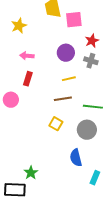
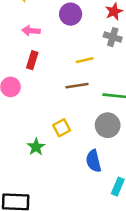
purple circle: (66, 53) -> (71, 14), moved
yellow square: (56, 124) -> (62, 128), moved, turned 32
green star: (31, 173) -> (36, 147), moved

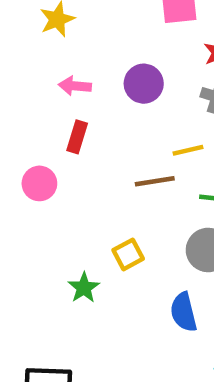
purple circle: (71, 14) -> (144, 84), moved
yellow line: (85, 60) -> (188, 150), moved

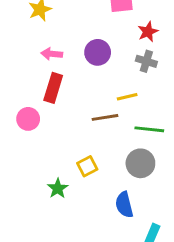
red rectangle: (77, 137) -> (53, 88), size x1.4

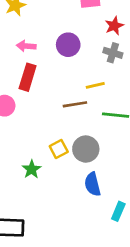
gray circle: (140, 163) -> (86, 149), moved

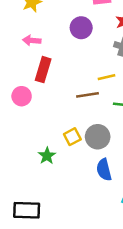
purple circle: (68, 45) -> (81, 28), moved
pink arrow: (26, 46) -> (32, 40), moved

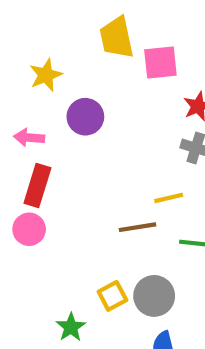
purple circle: (81, 28) -> (85, 117), moved
pink arrow: (32, 40) -> (29, 138), moved
red rectangle: (43, 70) -> (37, 185), moved

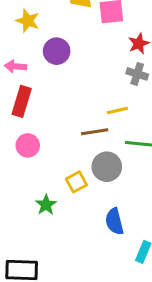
yellow star: (46, 75) -> (28, 21), turned -30
pink circle: (29, 229) -> (28, 145), moved
gray circle: (154, 296) -> (107, 167), moved

